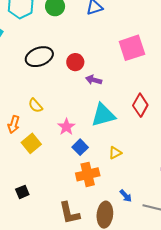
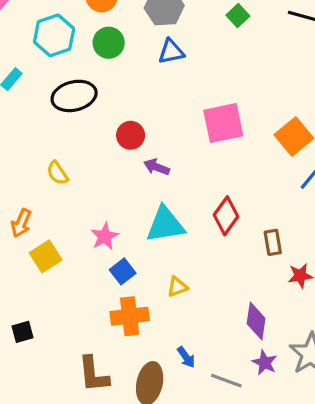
black ellipse: (39, 57) -> (74, 96), moved
yellow semicircle: (35, 106) -> (57, 173), moved

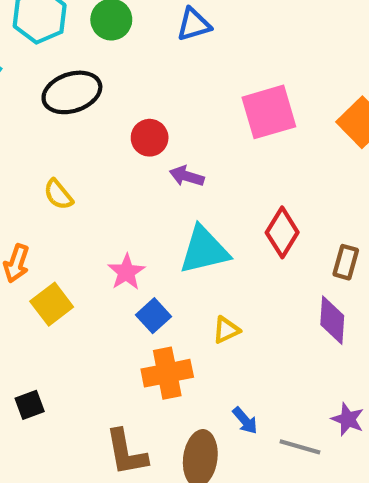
brown rectangle: (273, 242) -> (346, 262), turned 30
purple diamond: (256, 321) -> (332, 320), moved

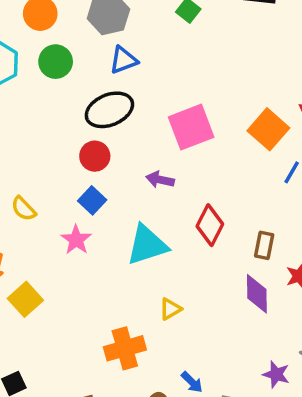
black ellipse: (72, 92) -> (109, 110), moved
purple arrow: (187, 176) -> (160, 180), moved
pink star: (126, 272) -> (76, 240), moved
blue square: (153, 316) -> (92, 200), moved

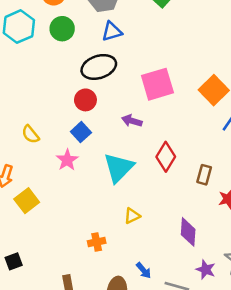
cyan triangle: (147, 245) -> (119, 168), turned -32
purple diamond: (257, 294) -> (188, 232), moved
orange cross: (125, 348) -> (97, 242), size x0.6

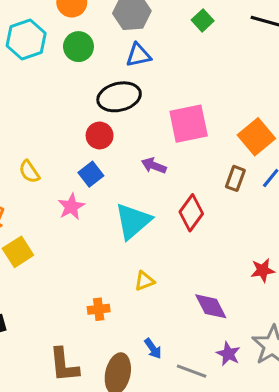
brown rectangle: (204, 175) -> (235, 178), moved
purple diamond: (188, 232) -> (211, 306), turned -36

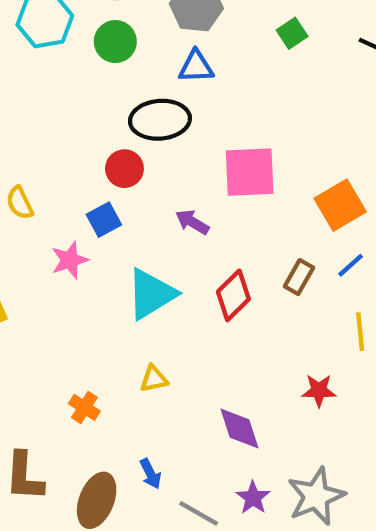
brown rectangle: (235, 178) -> (299, 277), moved
orange cross: (99, 309) -> (84, 407), turned 30

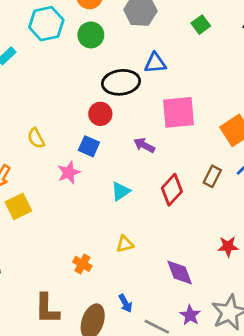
blue triangle: (196, 67) -> (155, 63), moved
blue square: (104, 220) -> (89, 146), turned -35
cyan triangle: (151, 294) -> (121, 191), size x0.6

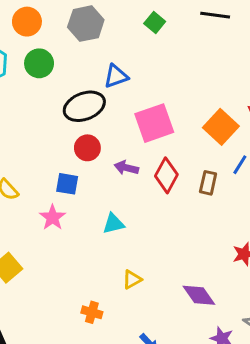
red circle: (100, 114) -> (87, 148), moved
red diamond: (172, 190) -> (166, 175), moved
cyan triangle: (121, 191) -> (113, 224), turned 35

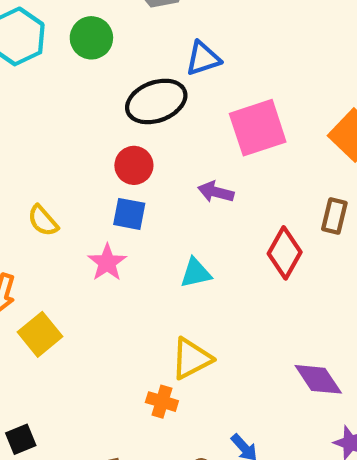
red circle: (87, 148) -> (134, 165), moved
red diamond: (166, 175) -> (285, 253), moved
yellow triangle: (132, 279) -> (191, 359), moved, size x1.5

